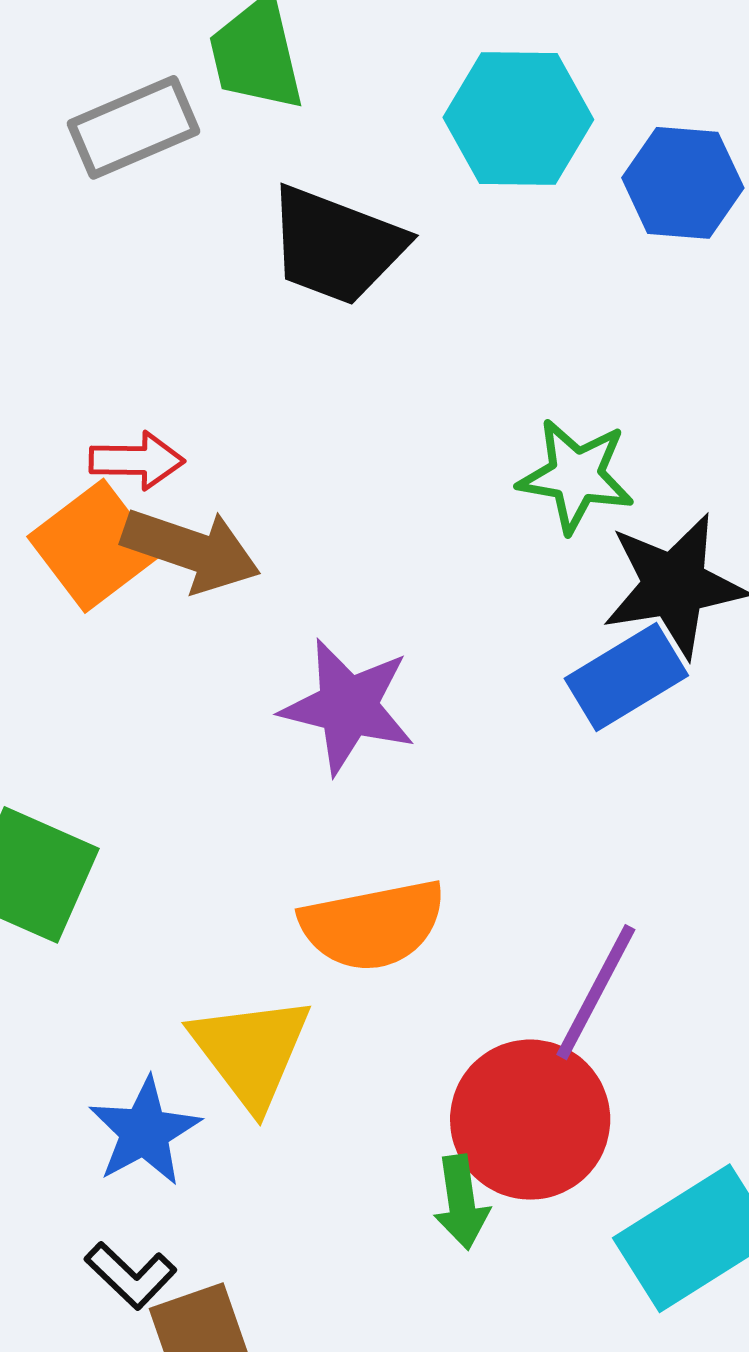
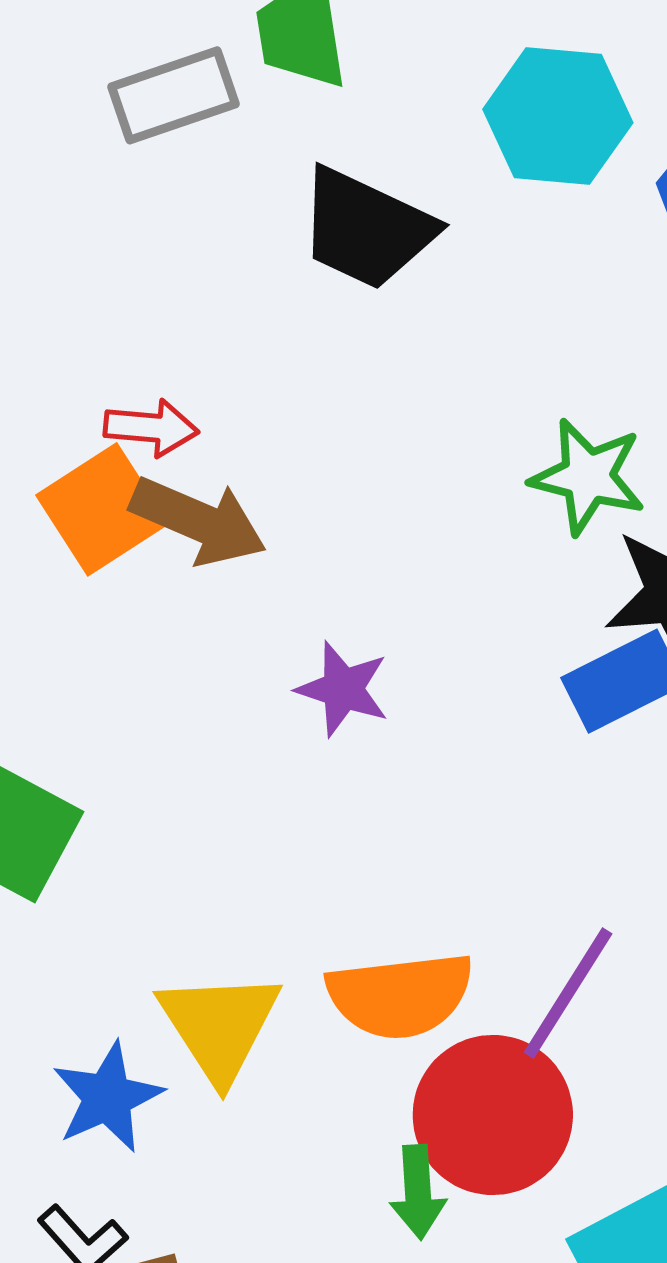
purple star: (348, 706) -> (343, 689), size x0.7
orange semicircle: (373, 925) -> (400, 995), moved

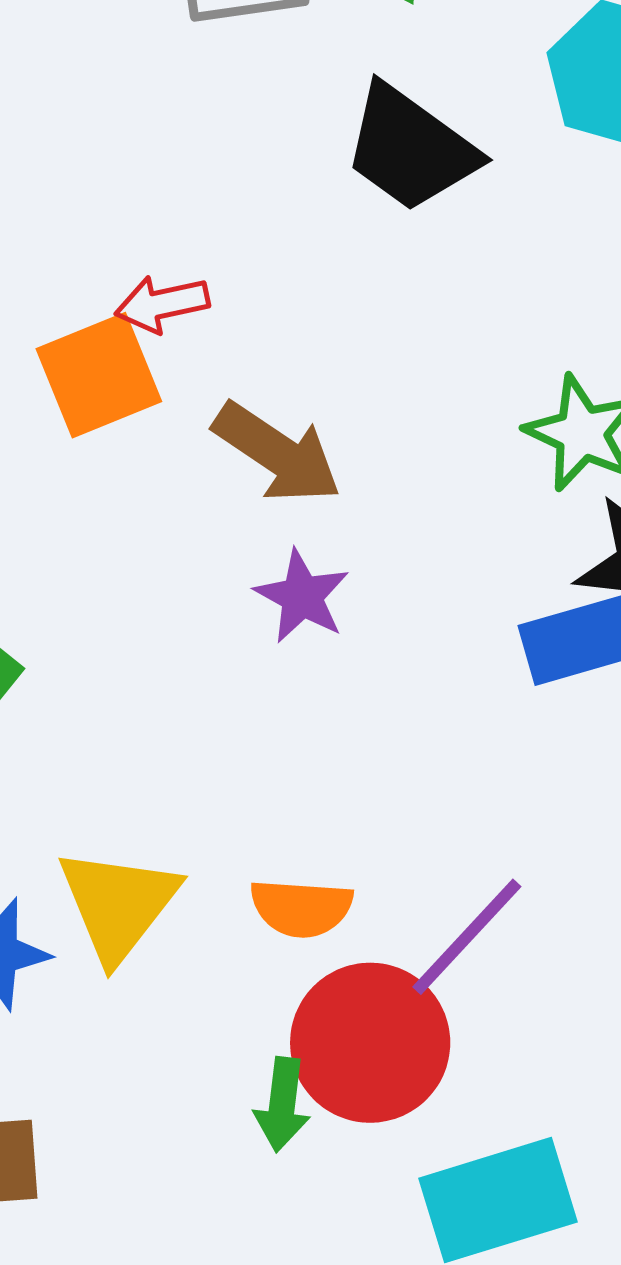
red arrow: (151, 428) -> (162, 304), turned 152
brown arrow: (198, 521) -> (277, 453), moved
orange semicircle: (400, 995) -> (301, 908), size x0.7

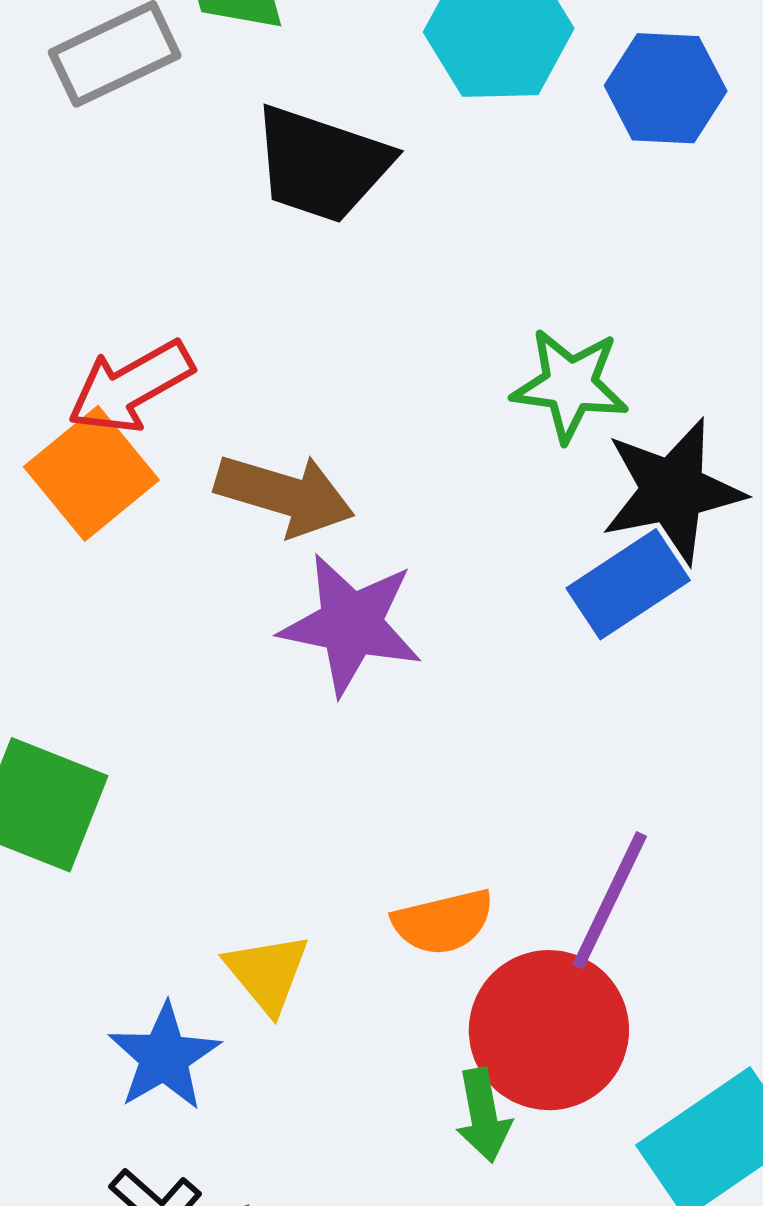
red arrow: (162, 304) -> (131, 387), size x1.4
purple star: (302, 596) -> (351, 624), size x1.5
yellow triangle: (118, 904) -> (267, 973), size x0.7

